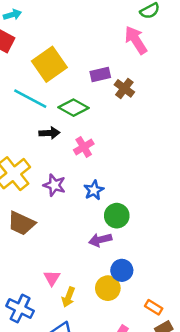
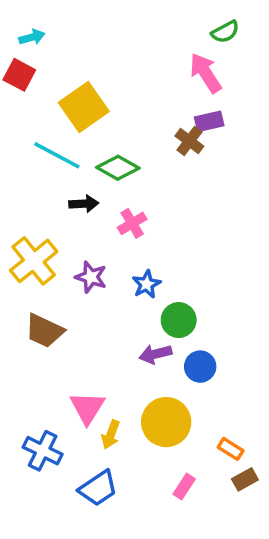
purple rectangle: (100, 74) -> (209, 121), moved
blue circle: (122, 270) -> (200, 367), moved
pink triangle: (52, 278) -> (87, 408), size x1.5
yellow circle: (108, 288) -> (166, 422), size x1.4

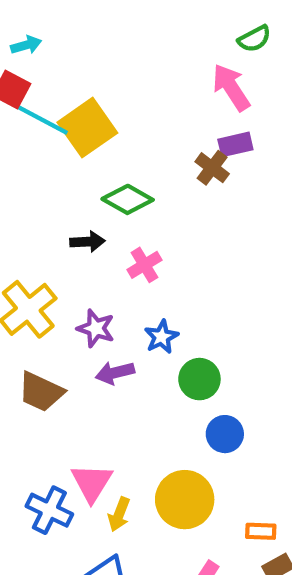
cyan line: (57, 155) -> (41, 119), moved
purple arrow: (155, 354) -> (115, 373), moved
orange rectangle: (231, 449) -> (261, 531), turned -30
blue cross: (43, 451) -> (49, 510), moved

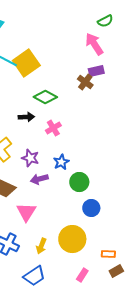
pink triangle: (92, 483) -> (26, 212), moved

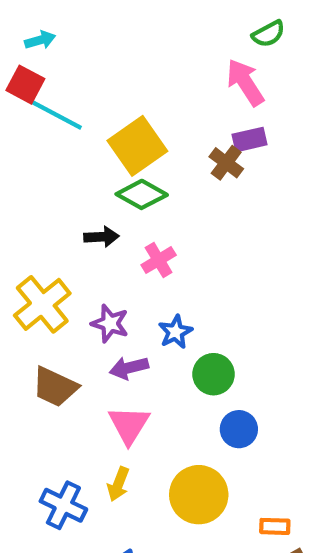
yellow square: (26, 63) -> (137, 146), moved
pink triangle: (26, 212) -> (129, 425), moved
yellow arrow: (41, 246) -> (118, 484), moved

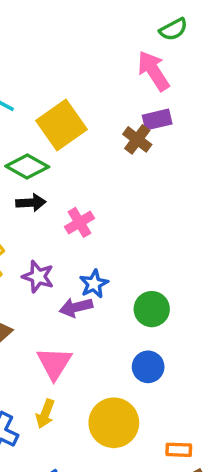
green diamond: (142, 194) -> (27, 166), moved
purple arrow: (129, 368) -> (76, 307), moved
green circle: (214, 374) -> (152, 309), moved

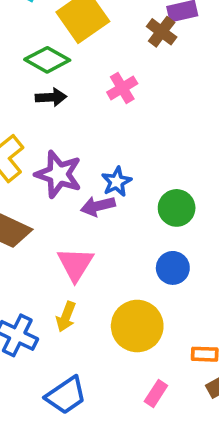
pink cross: (80, 222) -> (122, 88), moved
purple star: (38, 277) -> (58, 174), size x1.4

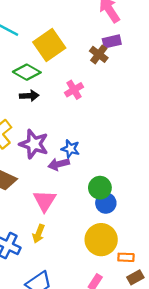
blue star: (117, 182) -> (70, 149), turned -30
green circle: (177, 208) -> (100, 188), moved
yellow circle: (137, 326) -> (101, 240), moved

